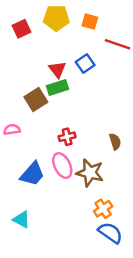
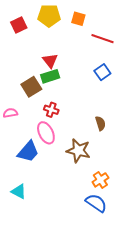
blue square: (85, 64) -> (102, 72), moved
red cross: (67, 137) -> (51, 110), moved, turned 32
pink ellipse: (62, 166) -> (46, 133), moved
orange cross: (103, 209) -> (100, 180), moved

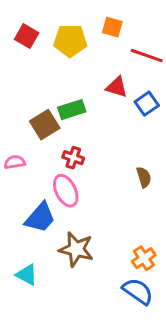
yellow pentagon: (49, 16) -> (70, 41), moved
red square: (19, 25) -> (27, 36), turned -35
red triangle: (50, 61) -> (117, 87), moved, turned -35
brown star: (78, 151) -> (76, 249), moved

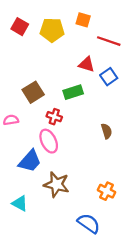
green rectangle: (72, 110) -> (73, 92), moved
orange cross: (144, 258) -> (107, 191), turned -30
blue semicircle: (138, 291) -> (89, 223), moved

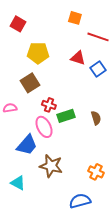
yellow pentagon: (52, 30) -> (38, 53), moved
green rectangle: (73, 92) -> (66, 116), moved
blue semicircle: (89, 223) -> (80, 201), turned -50

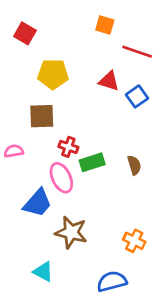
brown square: (30, 83) -> (42, 116), turned 30
cyan triangle: (18, 183) -> (43, 272), moved

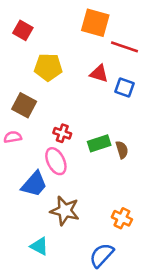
orange square: (105, 25) -> (95, 23), size x1.6
blue square: (137, 96) -> (124, 88), turned -36
brown square: (42, 116) -> (24, 105), moved, turned 30
green rectangle: (92, 162) -> (99, 143), moved
blue semicircle: (112, 281) -> (102, 255), turned -32

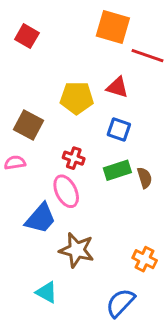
yellow pentagon: (48, 67) -> (77, 98), moved
blue square: (124, 88) -> (119, 129), moved

